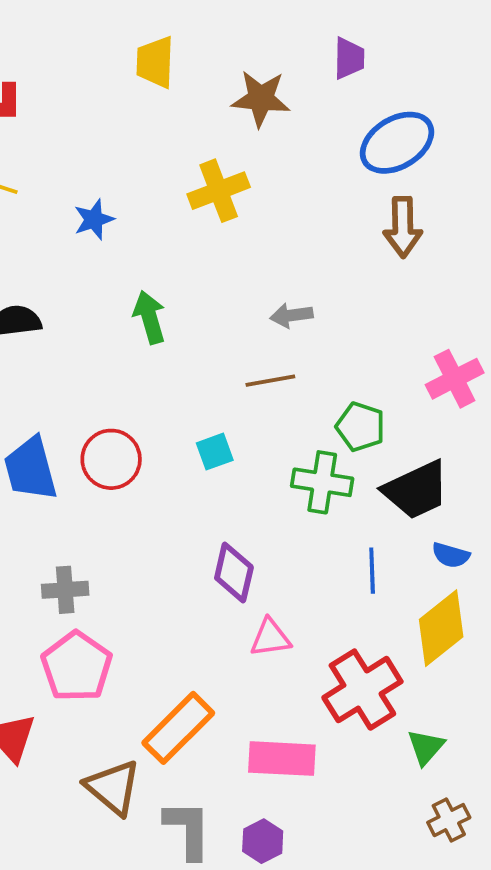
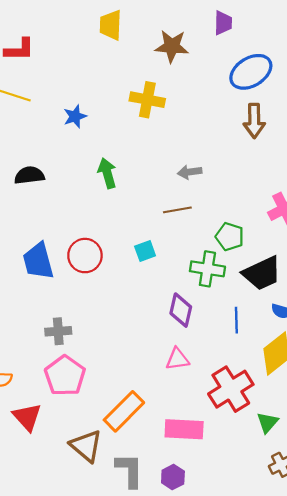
yellow cross: (219, 191) -> (147, 100), turned 32
purple diamond: (234, 572) -> (181, 310), moved

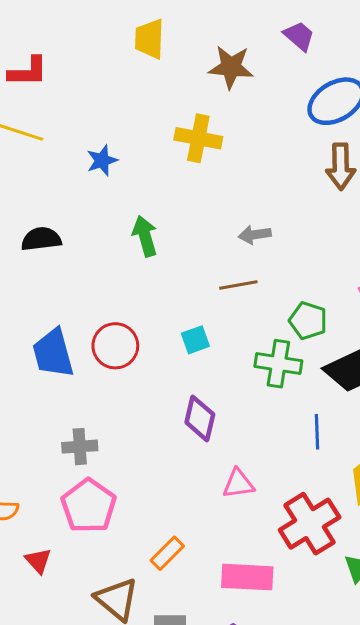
purple trapezoid: (223, 23) -> (299, 36), turned -50
purple diamond: (181, 310) -> (200, 418), moved
orange rectangle: (124, 411) -> (167, 553), size x0.6
red triangle: (27, 417) -> (38, 561), size x0.7

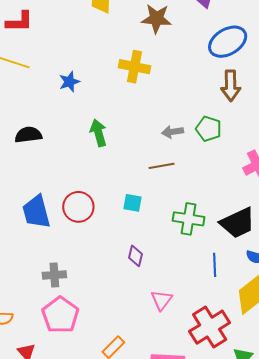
green pentagon: (308, 321) -> (209, 129), moved
cyan square: (195, 340) -> (132, 203), turned 30
purple diamond: (200, 418) -> (135, 256), size x0.7
pink triangle: (238, 484) -> (162, 300), turned -45

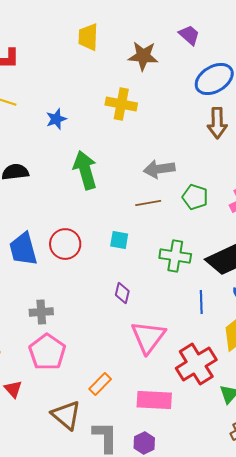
green pentagon: (209, 129) -> (195, 197), moved
gray arrow: (173, 132) -> (159, 169), size x1.4
green arrow: (98, 133) -> (85, 170), size x1.4
pink triangle: (162, 300) -> (148, 337), size x1.6

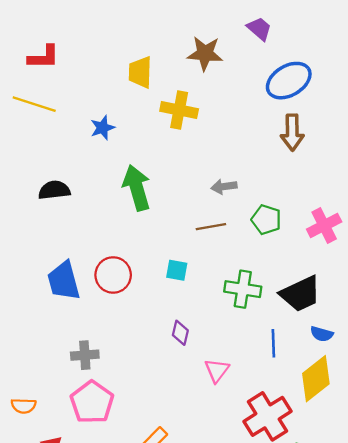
yellow trapezoid: (88, 37) -> (140, 72), moved
gray arrow: (159, 169) -> (224, 187), size x0.7
pink triangle: (148, 337) -> (217, 370), moved, size x0.6

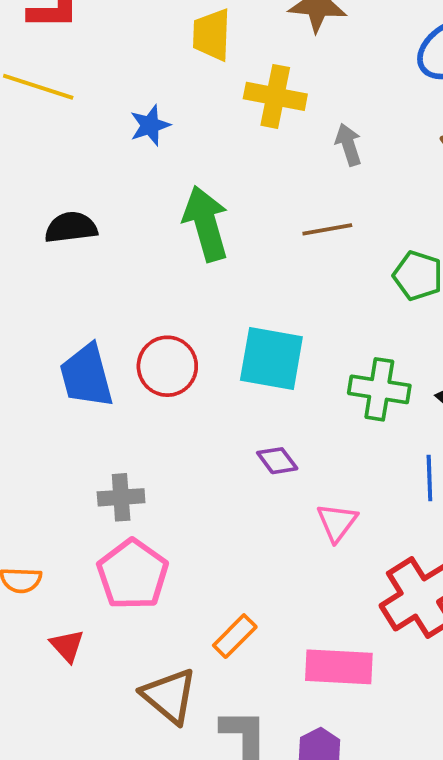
gray arrow: (224, 187) -> (348, 145), moved, turned 80
brown line: (211, 227) -> (327, 229), moved
cyan square: (177, 270) -> (271, 359), size x1.8
purple diamond: (180, 333) -> (277, 461), turned -50

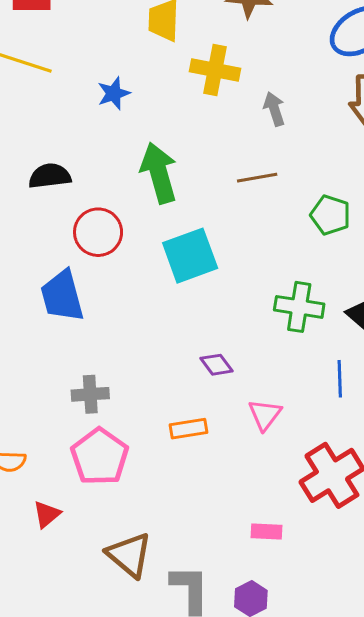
cyan square: (271, 359) -> (190, 256), moved, turned -30
red circle: (167, 366) -> (98, 232), moved
orange rectangle: (235, 636) -> (189, 429), moved, turned 36
red triangle: (67, 646) -> (47, 514), turned 32
pink rectangle: (339, 667) -> (266, 531), size x0.6

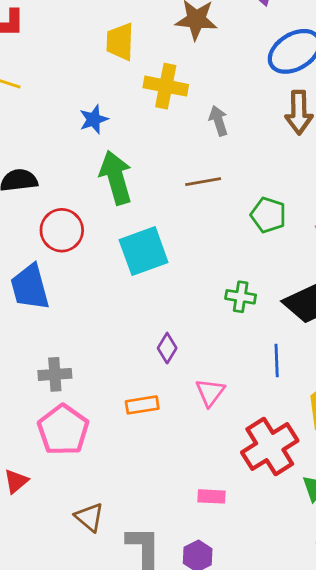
blue star: (114, 93) -> (94, 119), moved
green cross: (299, 307) -> (241, 297), size x0.7
purple diamond: (217, 365) -> (167, 348), turned 68
brown triangle: (129, 555) -> (89, 517), size x0.7

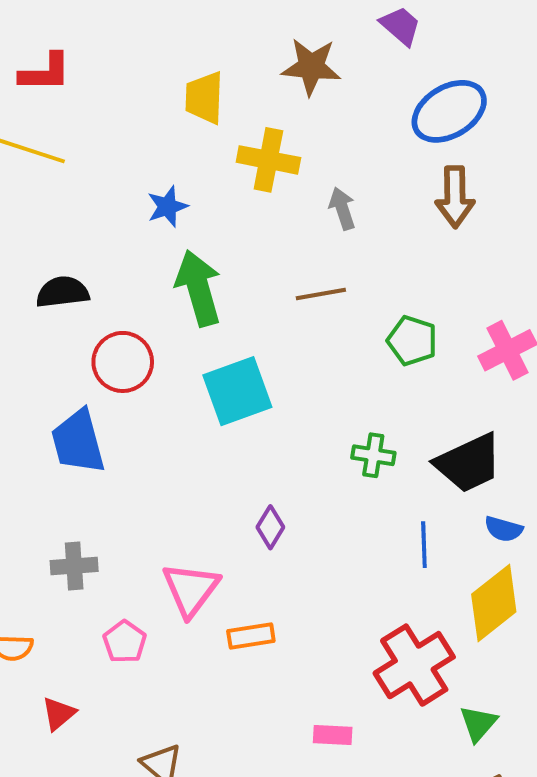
gray cross: (55, 374) -> (74, 566), moved
pink triangle: (210, 392) -> (191, 589), moved, size x1.4
orange rectangle: (142, 405) -> (251, 636), moved
pink pentagon: (63, 430) -> (125, 642), size x0.6

